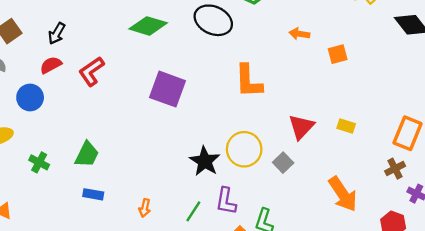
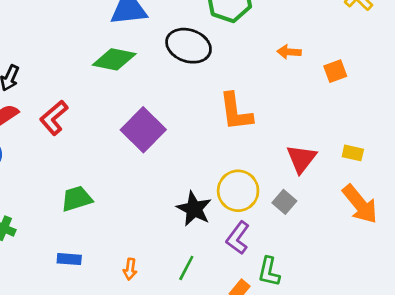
purple square: (167, 89) -> (143, 130), turned 30
green trapezoid: (87, 154) -> (77, 199), moved, turned -128
orange arrow: (343, 194) -> (360, 204), moved
purple L-shape: (226, 201) -> (238, 238), moved, turned 32

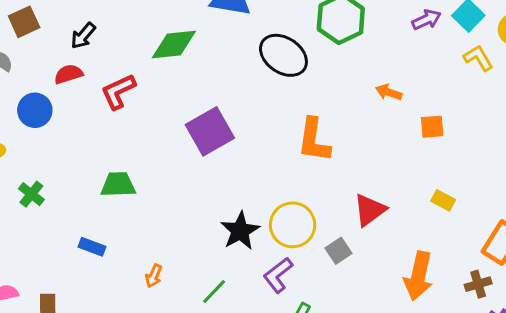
green diamond: (114, 59) -> (174, 45), moved, turned -33
yellow rectangle: (353, 153) -> (443, 200), moved
orange arrow: (360, 204) -> (418, 276), turned 36

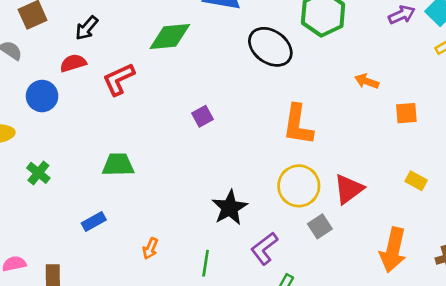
purple square: (210, 131) -> (202, 116), size x0.5
yellow circle: (293, 225) -> (299, 186), moved
blue rectangle: (92, 247) -> (94, 222), turned -50
green line: (214, 292) -> (206, 263), turned -35

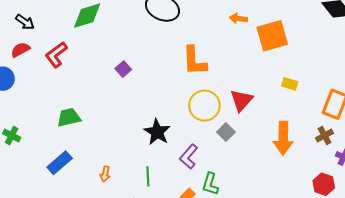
black arrow: (87, 28) -> (25, 22), turned -84
orange square: (406, 113) -> (272, 36), size x1.8
blue rectangle: (94, 222) -> (60, 163), size x1.4

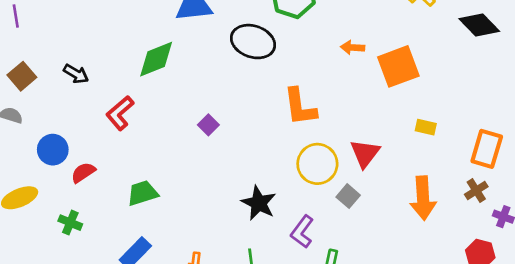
red semicircle: (20, 50) -> (83, 172), moved

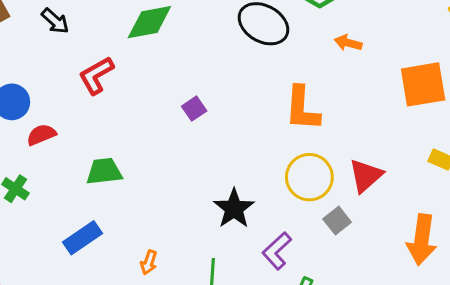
orange arrow: (353, 48) -> (348, 43), moved

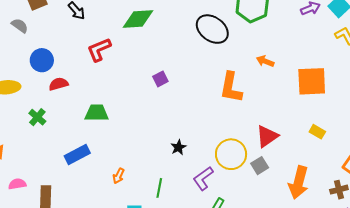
orange arrow: (348, 43) -> (265, 61), moved
yellow circle: (309, 177) -> (231, 154), moved
black star: (234, 209) -> (178, 147), size x0.6
gray square: (337, 221) -> (260, 166), moved

